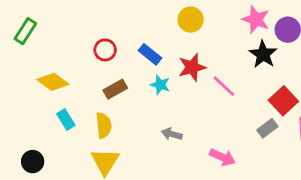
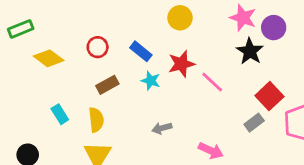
green rectangle: (25, 31) -> (21, 29), turned 35
yellow diamond: (53, 82) -> (49, 58), moved
gray arrow: (172, 134) -> (162, 128), turned -30

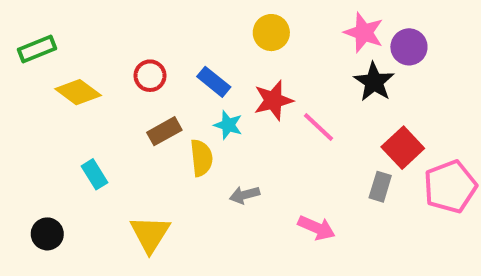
yellow semicircle: (96, 120) -> (201, 158), moved
gray rectangle: (254, 123) -> (380, 187), turned -36

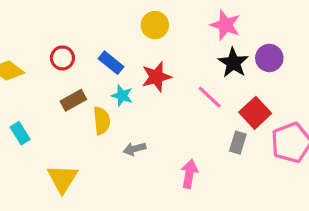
purple circle: (409, 47) -> (269, 58), moved
pink line: (319, 127) -> (210, 97), moved
pink arrow: (317, 228) -> (189, 174), turned -104

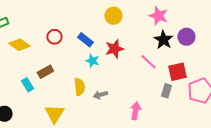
brown rectangle: (73, 100) -> (45, 72), moved
red square: (255, 113) -> (177, 72), turned 30
yellow semicircle: (102, 121) -> (79, 87), moved

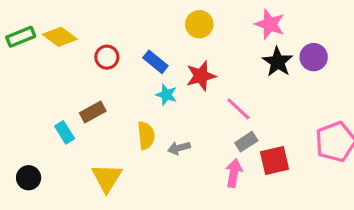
yellow diamond: (19, 45) -> (60, 37), moved
pink line: (148, 62) -> (238, 109), moved
red square: (177, 72) -> (274, 161), moved
gray rectangle: (166, 91) -> (246, 142), moved, turned 40

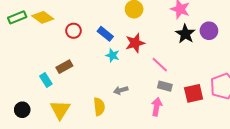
yellow semicircle: (146, 135) -> (99, 107), moved
gray rectangle: (246, 142) -> (165, 86), turned 48
red square: (274, 161) -> (194, 93), moved
yellow triangle: (107, 178) -> (60, 110), moved

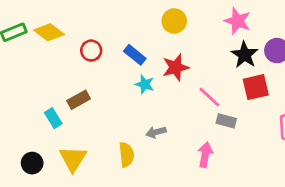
gray rectangle: (165, 86) -> (226, 121), moved
red square: (194, 93) -> (256, 87), moved
black circle: (22, 110) -> (32, 163), moved

